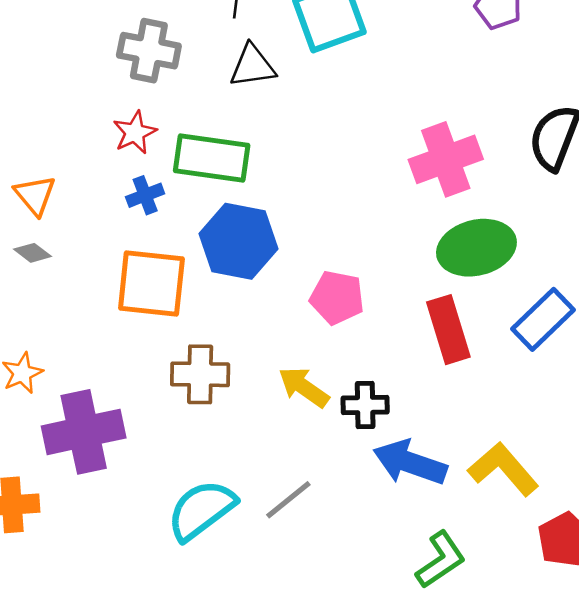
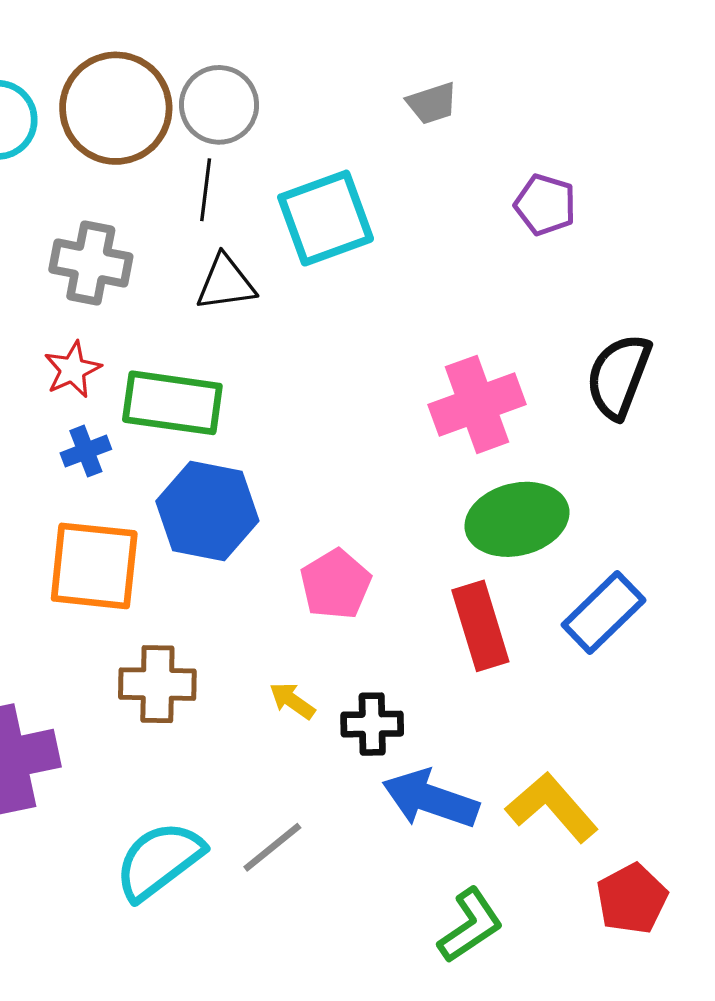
pink pentagon: (337, 298) -> (336, 584), turned 30
yellow arrow: (304, 387) -> (292, 701), size x0.7

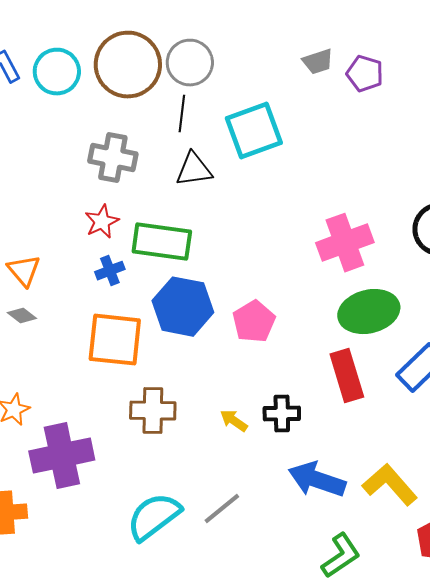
purple pentagon: (545, 205) -> (365, 74), moved
pink pentagon: (336, 584) -> (254, 322), moved
black cross: (372, 724) -> (282, 414), moved

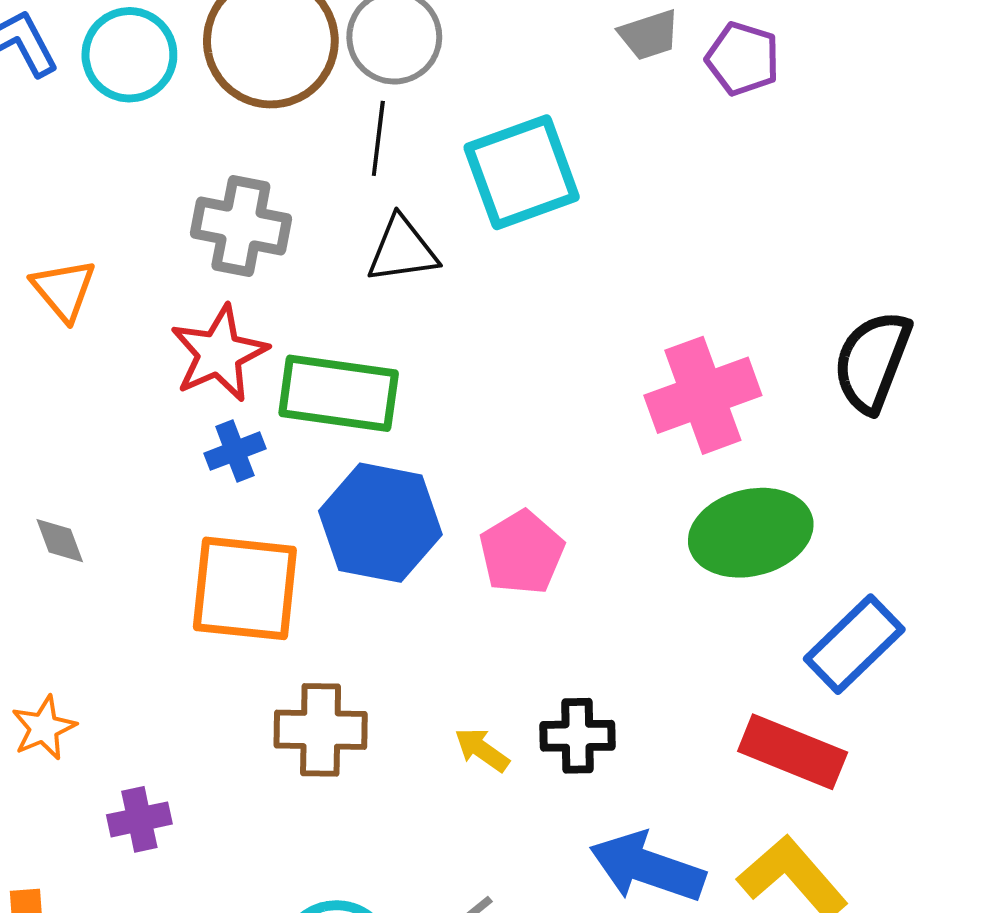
red star: (102, 222) -> (219, 353), size x1.4
orange triangle: (24, 271) -> (64, 290), moved
gray diamond: (22, 316) -> (60, 541), turned 32
red rectangle: (347, 376) -> (793, 752), moved, turned -51
purple cross: (62, 456) -> (139, 819), size x0.5

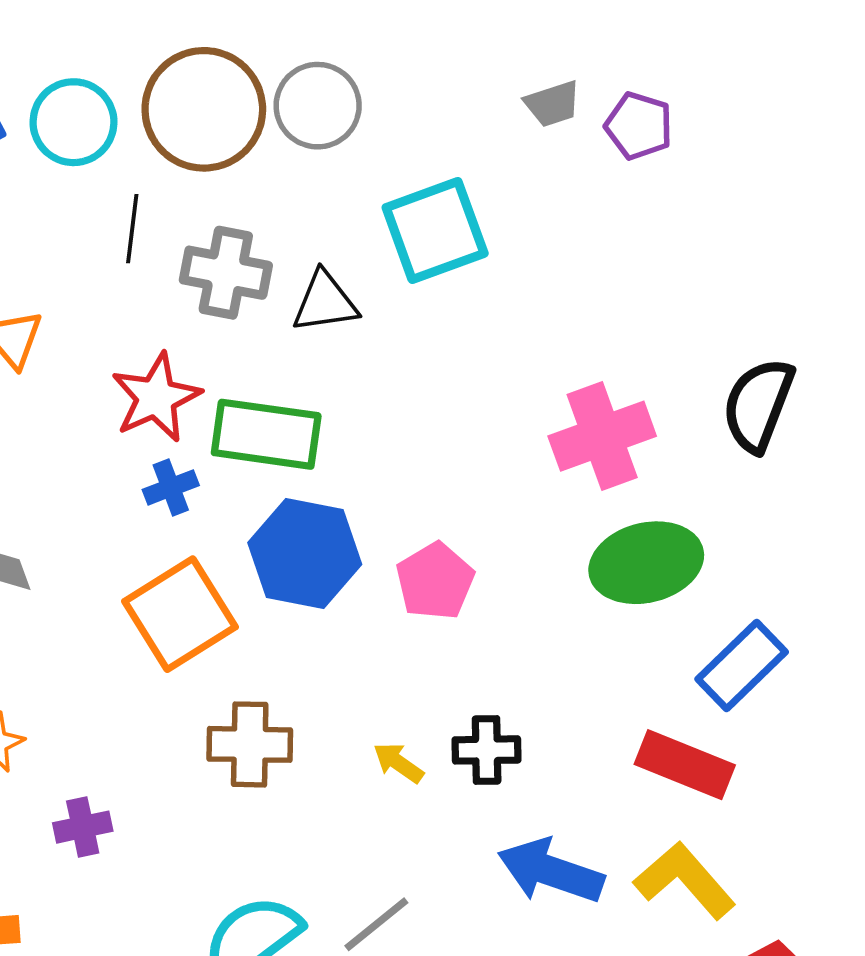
black line: (378, 138) -> (132, 229), moved
gray cross: (241, 226) -> (226, 273), moved
orange square: (245, 588) -> (180, 614), turned -38

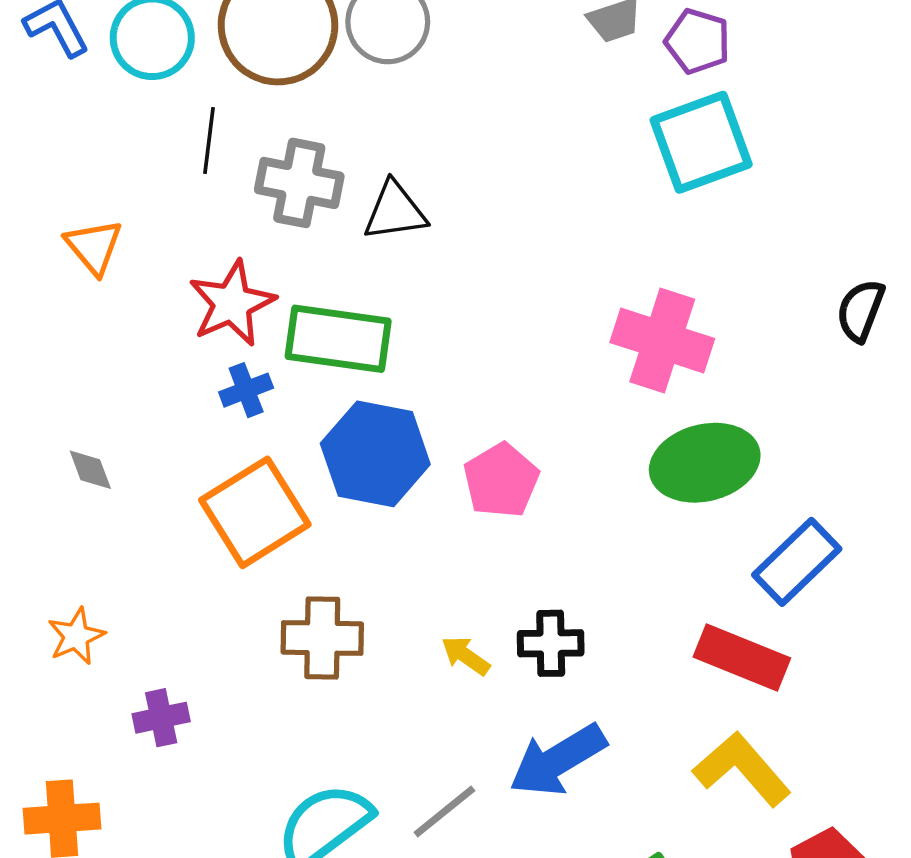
cyan square: (435, 230) -> (701, 142), moved
black semicircle: (758, 405) -> (861, 310), moved, size x0.7
pink cross: (602, 436) -> (662, 341), turned 38
blue arrow: (551, 871) -> (558, 760), moved, turned -50

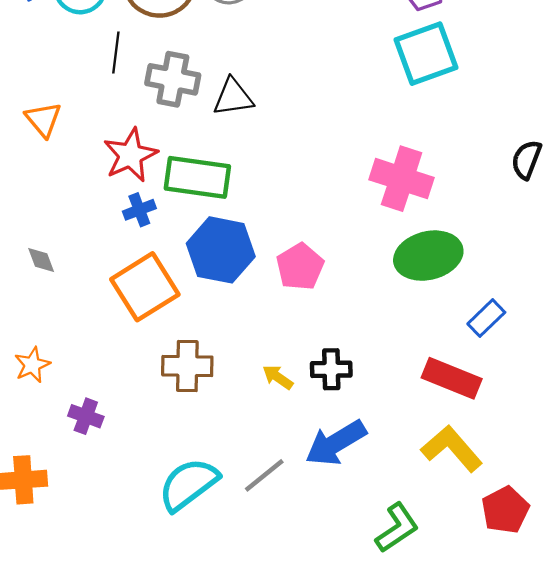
blue rectangle: (797, 562) -> (486, 318), size x0.7
purple cross: (161, 718) -> (86, 416), turned 32

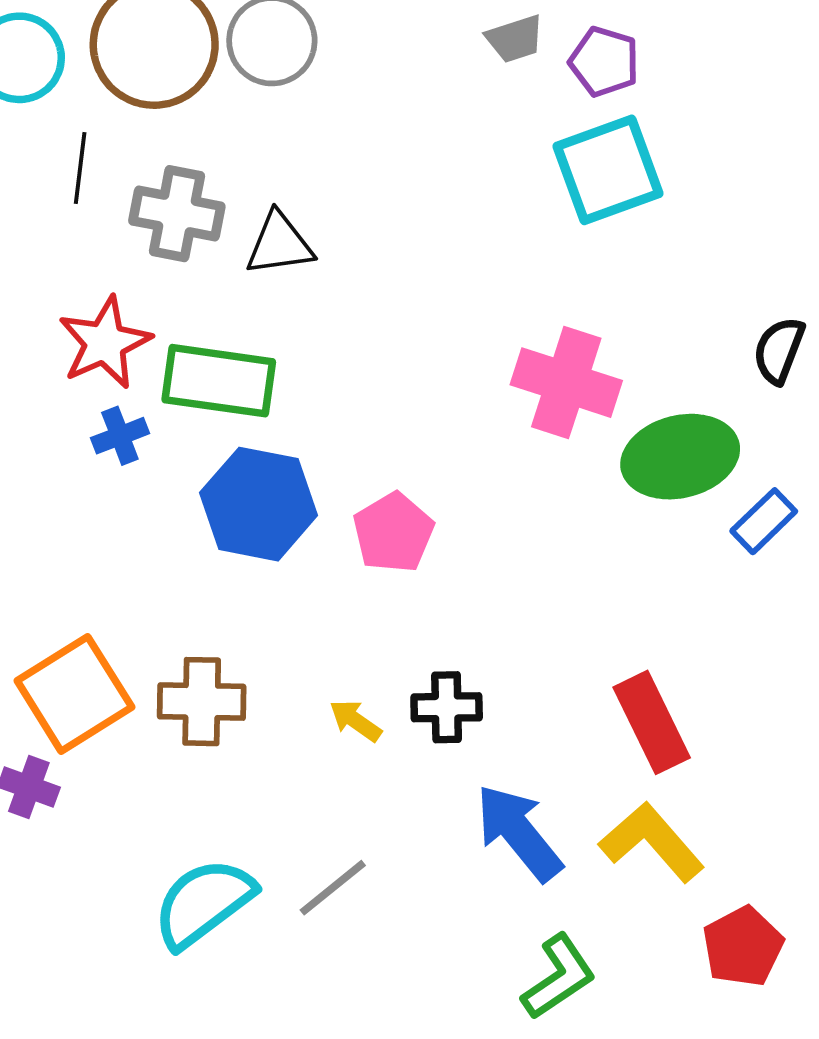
green ellipse: (428, 256) -> (680, 457), moved
orange square: (145, 287) -> (74, 694), moved
blue rectangle: (486, 318) -> (764, 521), moved
red rectangle: (452, 378) -> (652, 722), turned 42
blue arrow: (336, 443) -> (519, 833), moved, turned 82

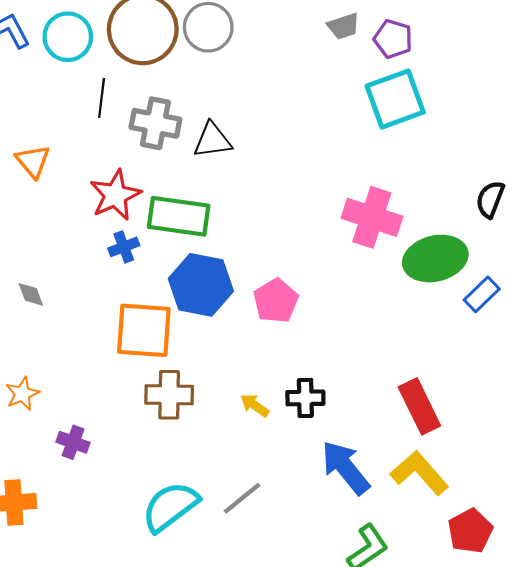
orange square: (74, 694) -> (144, 330), moved, turned 36

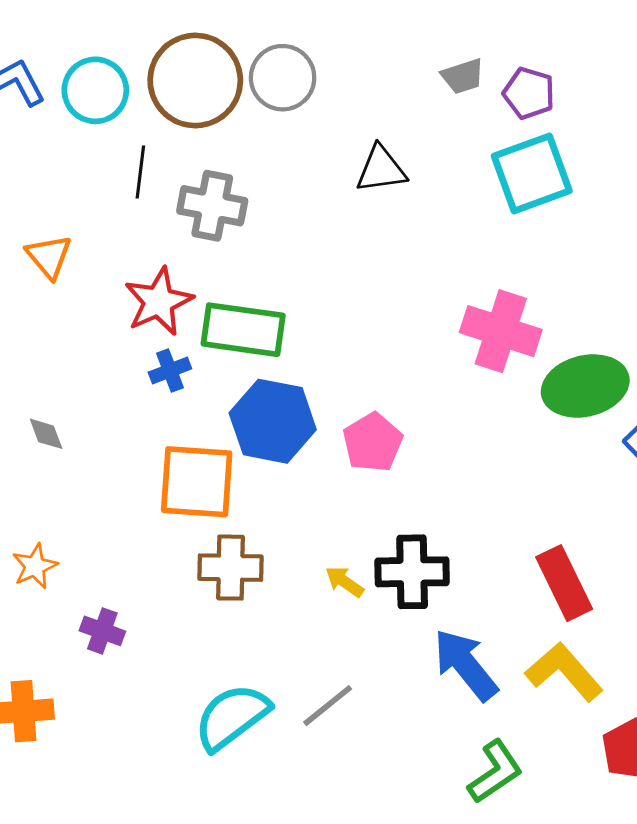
black triangle: (212, 140) -> (381, 169), moved
black cross: (305, 398) -> (412, 572), size x1.4

